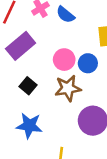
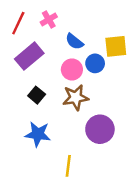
blue semicircle: (65, 15) -> (74, 41), moved
blue circle: (88, 63) -> (95, 63), moved

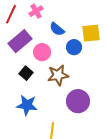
pink circle: (72, 69) -> (42, 52), moved

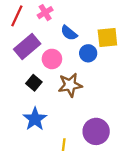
purple circle: (78, 101) -> (96, 131), moved
blue star: (27, 105) -> (35, 119), turned 30

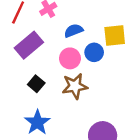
blue semicircle: (69, 33) -> (74, 31), turned 120
pink circle: (52, 59) -> (70, 58), moved

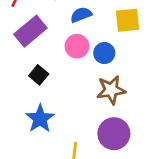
blue circle: (94, 52) -> (104, 53), moved
brown star: (75, 86) -> (111, 90), moved

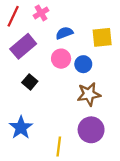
blue star: (40, 119) -> (21, 128), moved

